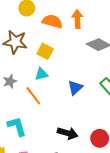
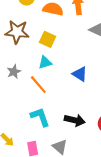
blue triangle: (75, 88) -> (80, 74), turned -42
cyan L-shape: (17, 126) -> (40, 117), moved

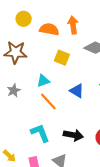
yellow square: (48, 39) -> (62, 58), moved
orange line: (38, 85) -> (48, 102), moved

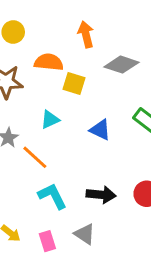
orange semicircle: (49, 29) -> (49, 62), moved
orange line: (48, 102) -> (35, 157), moved

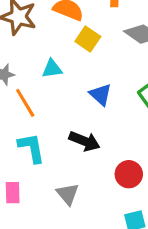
black arrow: (101, 195) -> (85, 141), moved
gray triangle: (85, 234) -> (68, 194), moved

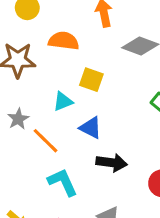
yellow square: (88, 39) -> (91, 80), moved
blue triangle: (101, 94) -> (91, 128), moved

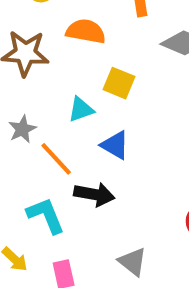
black arrow: (112, 163) -> (94, 194), moved
cyan L-shape: (63, 182) -> (46, 215), moved

